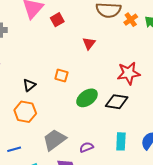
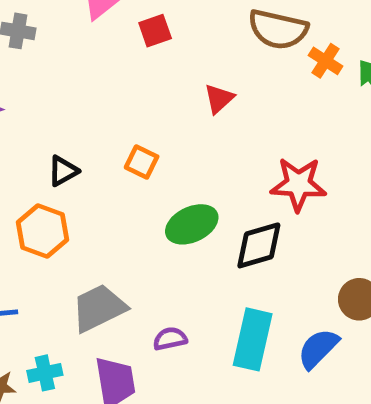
orange cross: (131, 20) -> (325, 61), turned -32
black diamond: (117, 102) -> (259, 245), turned -35
cyan rectangle: (121, 141) -> (253, 339), size x1.4

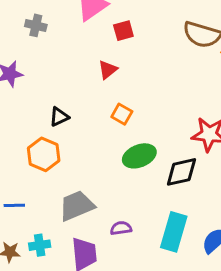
red triangle: (219, 99) -> (108, 70), moved
orange square: (142, 162) -> (122, 114), moved

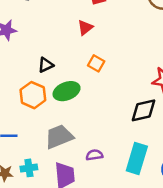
green ellipse: (139, 156) -> (67, 91), moved

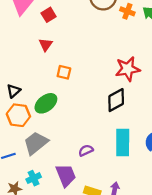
black triangle: (46, 65) -> (14, 91), moved
gray trapezoid: (59, 137) -> (36, 143), moved

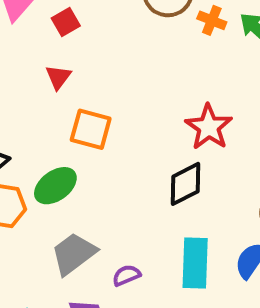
red star: (128, 69) -> (209, 127), turned -30
orange square: (64, 72) -> (91, 129), size x1.5
gray trapezoid: (36, 143) -> (74, 254), moved

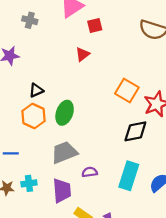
orange square: (91, 129) -> (127, 90), moved
green ellipse: (55, 186) -> (65, 113), turned -50

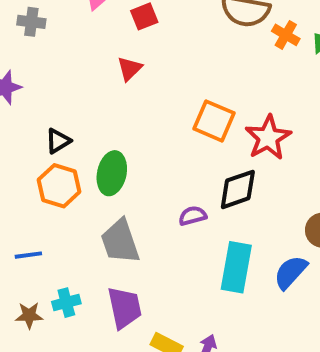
gray trapezoid: (64, 152) -> (120, 241), turned -80
purple semicircle: (90, 172) -> (193, 216), moved

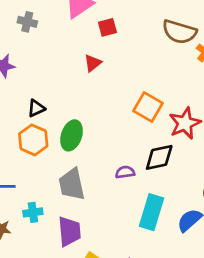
cyan cross: (66, 303) -> (33, 212), moved

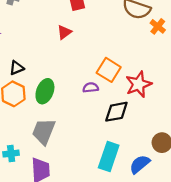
purple semicircle: (125, 172) -> (91, 88), moved
gray trapezoid: (72, 184) -> (44, 131), turned 32

